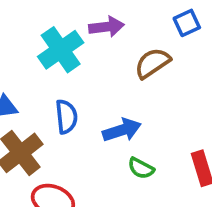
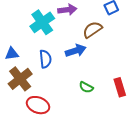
blue arrow: (122, 130) -> (76, 51), moved

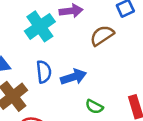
blue arrow: (76, 51) -> (74, 77), moved

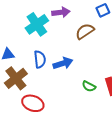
green semicircle: (94, 107) -> (89, 86), moved

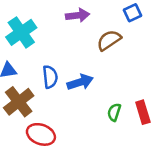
cyan cross: (37, 24) -> (21, 32), moved
green semicircle: (89, 86) -> (114, 112), turned 80

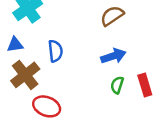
blue arrow: (80, 82) -> (113, 56), moved

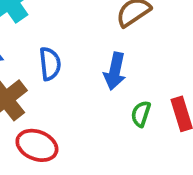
blue arrow: (113, 56) -> (115, 71), moved, turned 120

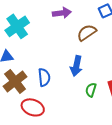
blue semicircle: (50, 64) -> (44, 77), moved

